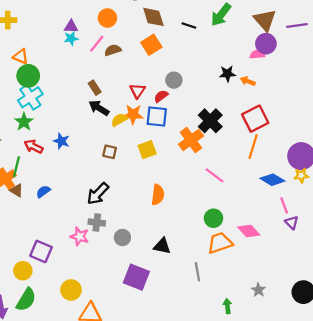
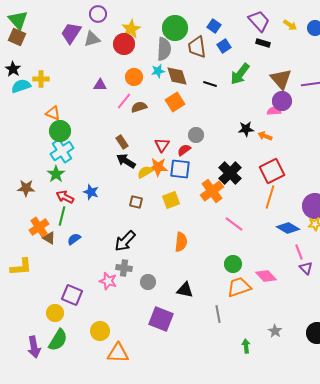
cyan star: (71, 38) -> (158, 71), moved
green line: (16, 167) -> (62, 216), moved

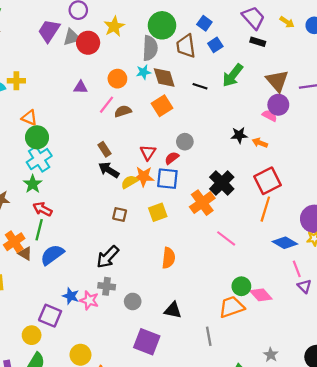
red circle: (124, 44) -> (88, 43), moved
pink semicircle: (274, 111) -> (270, 116), turned 32
blue star: (91, 192) -> (71, 296), moved
blue semicircle: (74, 239) -> (52, 255), size x1.6
green circle: (233, 264) -> (241, 286), moved

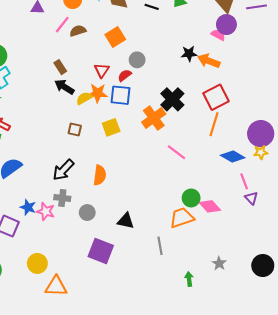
orange square: (162, 106) -> (115, 37), moved
orange arrow: (260, 143) -> (209, 61), size x1.5
orange semicircle: (169, 258) -> (100, 175), moved

